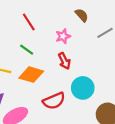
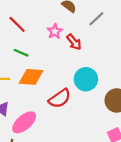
red arrow: (64, 61) -> (74, 42), moved

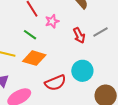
gray line: (96, 19) -> (100, 32), moved
pink star: (55, 31) -> (52, 21), moved

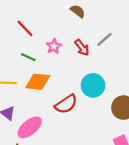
pink star: (52, 21) -> (54, 46), moved

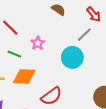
red arrow: (82, 48) -> (94, 14), moved
cyan circle: (93, 85) -> (72, 57), moved

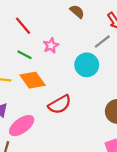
orange diamond: (24, 76) -> (33, 80), turned 45

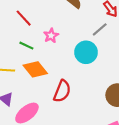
red semicircle: (60, 104) -> (62, 91), turned -35

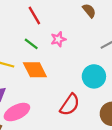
cyan circle: (86, 52) -> (94, 76), moved
red semicircle: (62, 91) -> (70, 105), moved

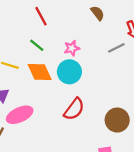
pink star: (58, 39) -> (72, 48), moved
cyan circle: (94, 76) -> (69, 72), moved

